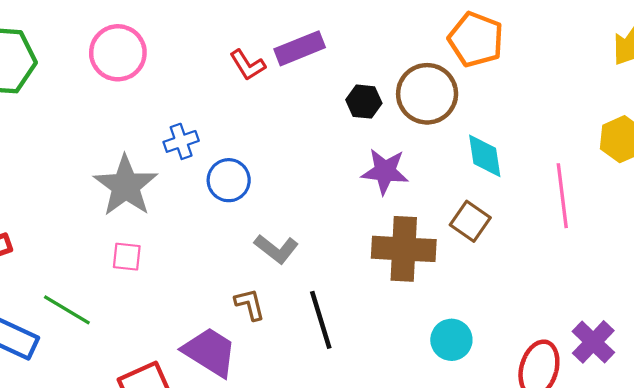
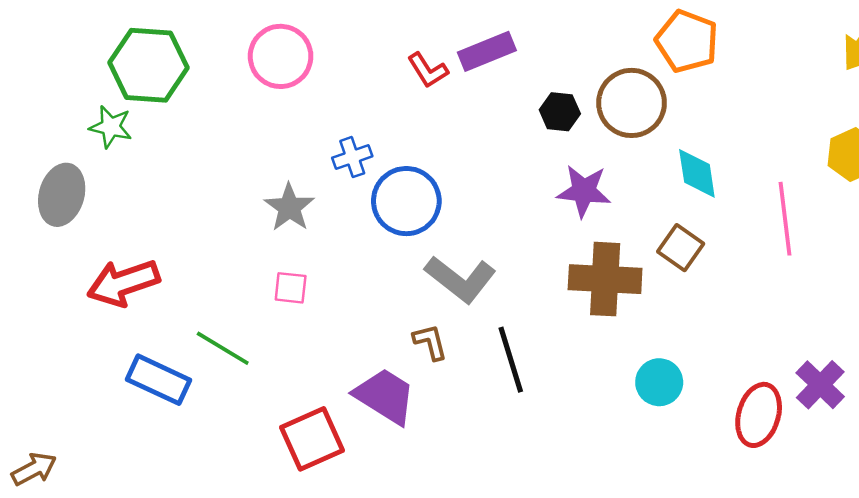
blue circle: (229, 180) -> (406, 201), size x1.4
gray star: (126, 186) -> (289, 207), size x0.7
gray L-shape: (276, 249) -> (460, 279), size x1.4

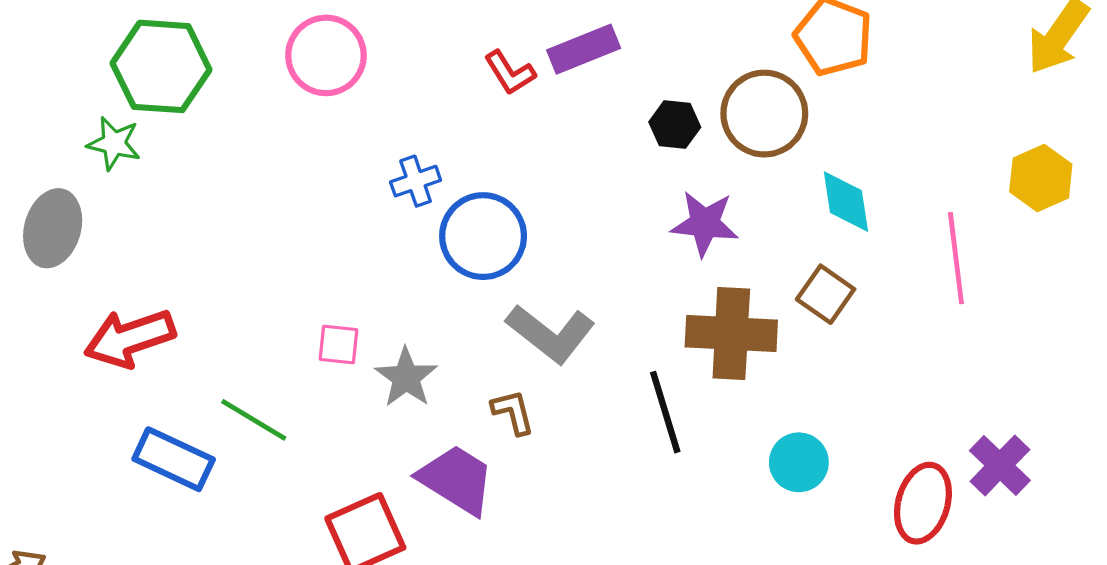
gray star: (289, 207) -> (406, 377), moved
black line: (511, 360) -> (665, 412), moved

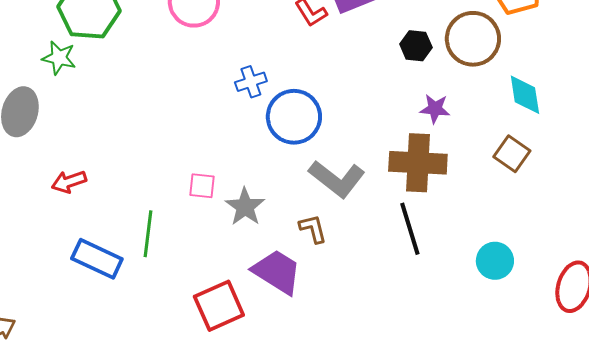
purple star: (705, 224) -> (435, 109), size x0.7
brown cross: (731, 333) -> (418, 163), moved
red arrow: (130, 338) -> (69, 182), size x0.6
green line: (254, 420) -> (148, 234), turned 66

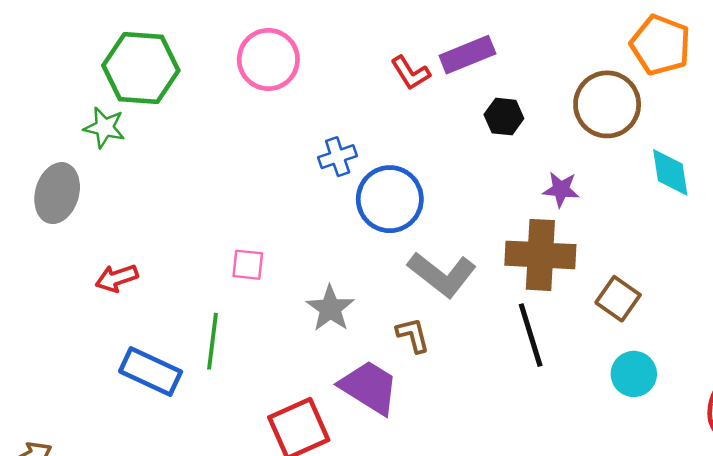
black hexagon: (416, 46) -> (504, 117), moved
brown square: (512, 154) -> (618, 299), moved
pink square: (202, 186) -> (248, 265), moved

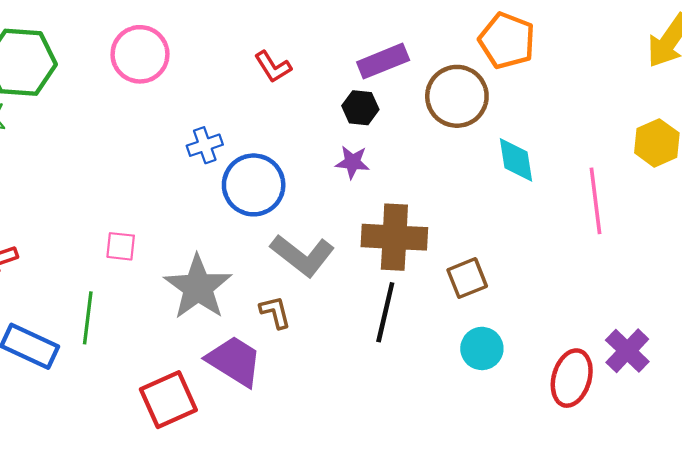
purple rectangle: (467, 55) -> (383, 61), moved
purple star: (561, 189) -> (352, 162), moved
brown square: (618, 299) -> (467, 278), turned 33
gray star: (330, 308) -> (198, 287), size x1.5
black line: (531, 335) -> (385, 312), turned 30

